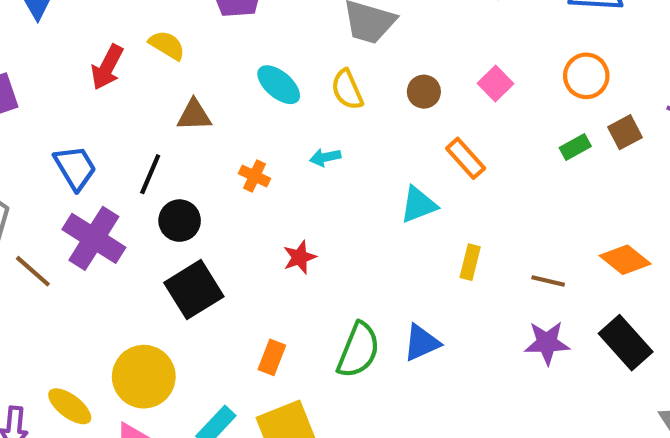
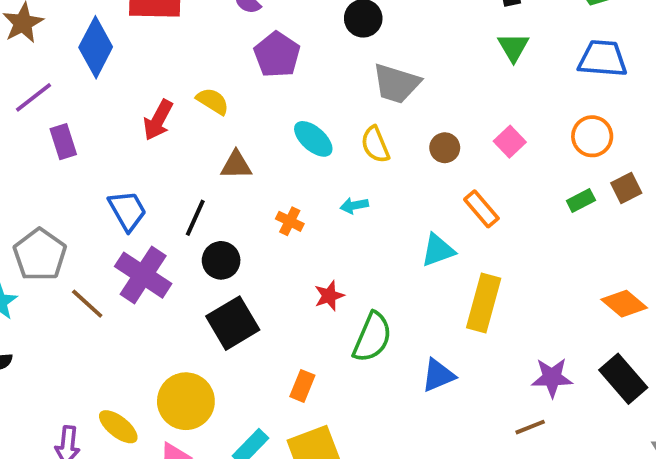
yellow rectangle: (470, 262) -> (484, 303), size x1.8
brown line: (548, 281) -> (530, 427), moved, turned -36
green semicircle: (358, 350) -> (372, 337), moved

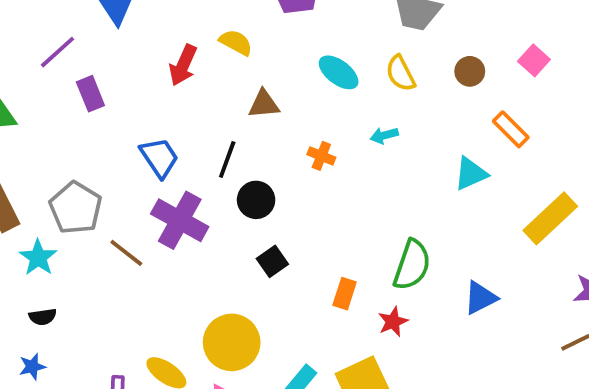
red star: (329, 296) -> (393, 322), moved
yellow rectangle: (484, 303) -> (550, 218), moved, turned 36
black square: (233, 323) -> (272, 261), size x0.6
orange rectangle: (302, 386) -> (345, 294), moved

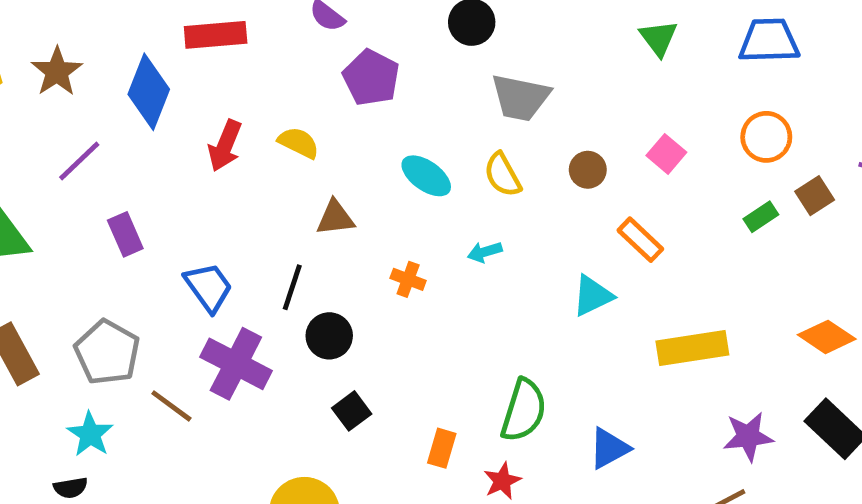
red arrow: (183, 65) -> (225, 146), moved
purple rectangle: (90, 94) -> (125, 234), moved
yellow rectangle: (550, 218) -> (692, 348), turned 36
cyan star: (38, 258) -> (90, 434), moved

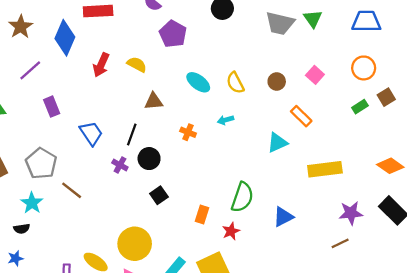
gray trapezoid: (520, 98) -> (280, 23), moved
purple cross: (236, 364) -> (120, 165), moved, size x0.5

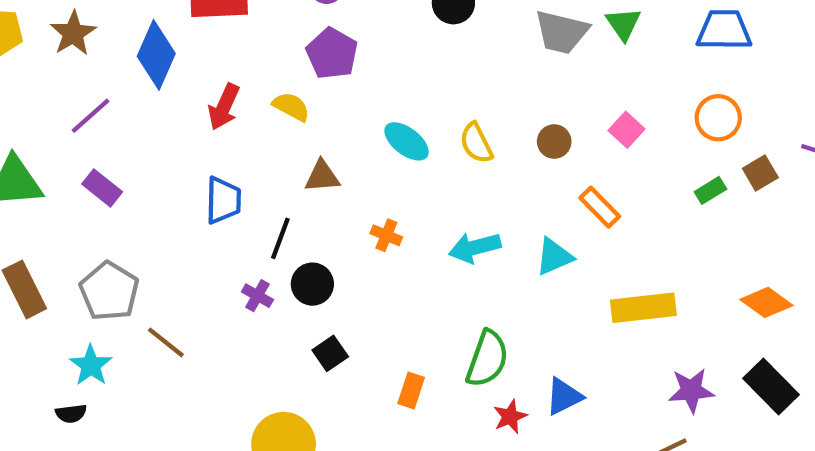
purple pentagon: (173, 34) -> (332, 54), moved
purple rectangle: (52, 107) -> (102, 188), moved, turned -30
cyan arrow: (226, 120) -> (475, 247), moved, size x1.6
blue trapezoid: (91, 133) -> (223, 200), moved, turned 35
red star: (231, 231) -> (510, 417), moved

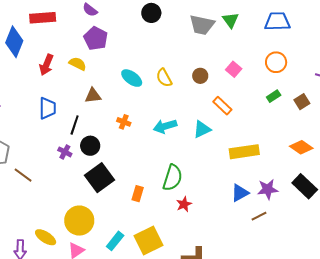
brown square: (760, 173) -> (302, 102), moved
black square: (330, 353) -> (100, 178), size x1.8
blue triangle: (564, 396) -> (240, 193), moved

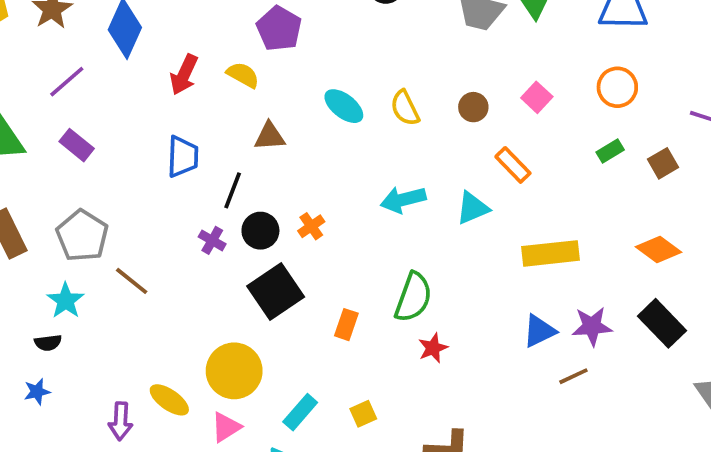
orange cross: (124, 122) -> (311, 226), moved, turned 32
yellow square: (148, 240) -> (363, 414), size x0.5

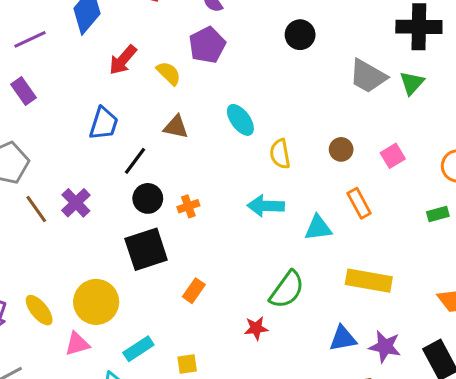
yellow semicircle: (405, 108) -> (280, 154), moved
purple cross: (212, 240) -> (76, 203), moved, size x1.4
green semicircle: (413, 297) -> (287, 290), moved

